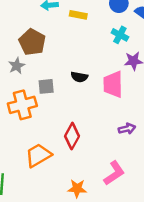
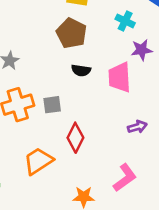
brown pentagon: (32, 42) -> (72, 33), moved
gray square: (46, 86) -> (52, 105), moved

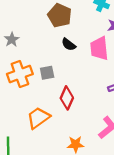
black semicircle: (81, 70) -> (69, 44), turned 32

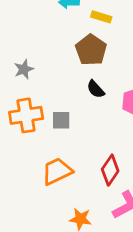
red diamond: (67, 98) -> (110, 170), moved
orange trapezoid: (38, 118) -> (57, 171), moved

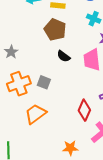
gray square: (61, 120) -> (44, 82), turned 32
orange trapezoid: (57, 171) -> (35, 114), moved

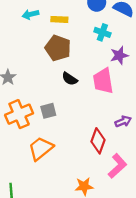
gray square: (44, 82) -> (48, 111), turned -32

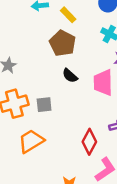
yellow rectangle: (59, 19) -> (68, 15), turned 35

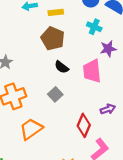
yellow rectangle: (68, 15) -> (56, 12), turned -48
gray square: (44, 105) -> (55, 94), moved, turned -32

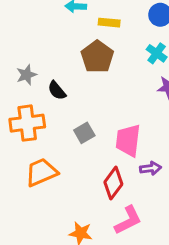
black semicircle: (62, 67) -> (57, 91), moved
pink trapezoid: (92, 71) -> (128, 140), moved

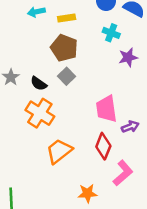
orange cross: (27, 123) -> (40, 113), moved, turned -36
gray square: (84, 133) -> (66, 76), moved
orange trapezoid: (41, 172) -> (59, 151), moved

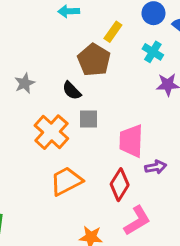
yellow rectangle: (67, 18) -> (113, 32), moved, turned -56
gray square: (66, 76) -> (88, 119), moved, turned 35
black semicircle: (39, 84) -> (72, 91), moved

